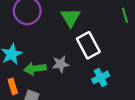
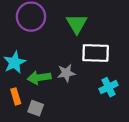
white rectangle: (88, 45) -> (96, 53), turned -60

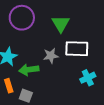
gray star: (66, 73) -> (51, 56), moved

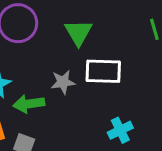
cyan cross: (88, 78) -> (120, 130), moved

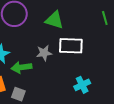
green triangle: (78, 32) -> (54, 20), turned -42

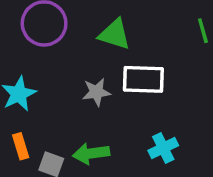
green arrow: (21, 67) -> (91, 153), moved

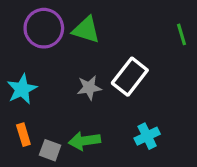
green triangle: (115, 34) -> (86, 30), moved
white rectangle: (143, 79) -> (130, 77), turned -54

